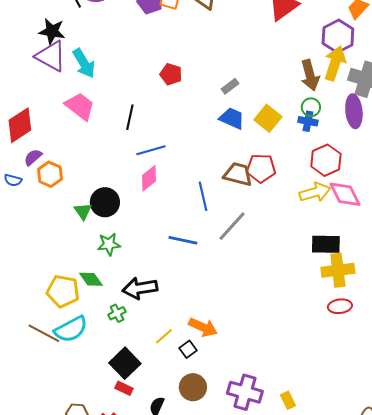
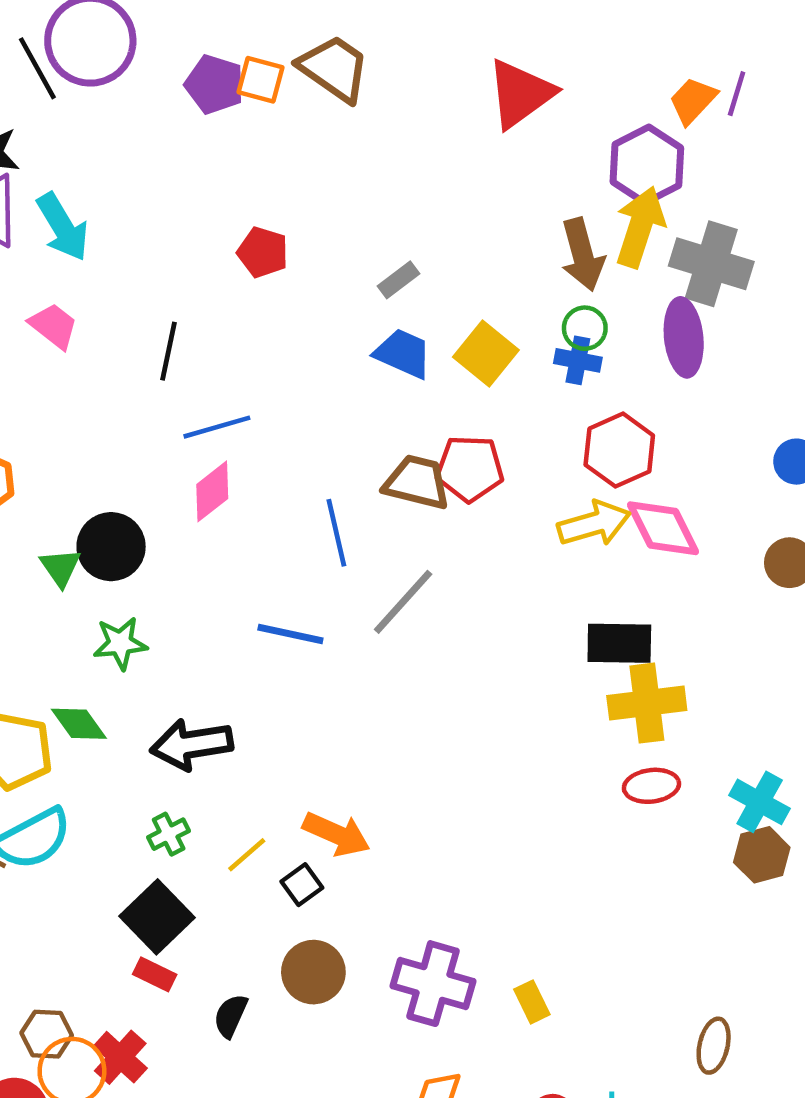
pink trapezoid: (80, 106) -> (54, 326), size x0.7
green cross: (117, 313) -> (169, 834), moved

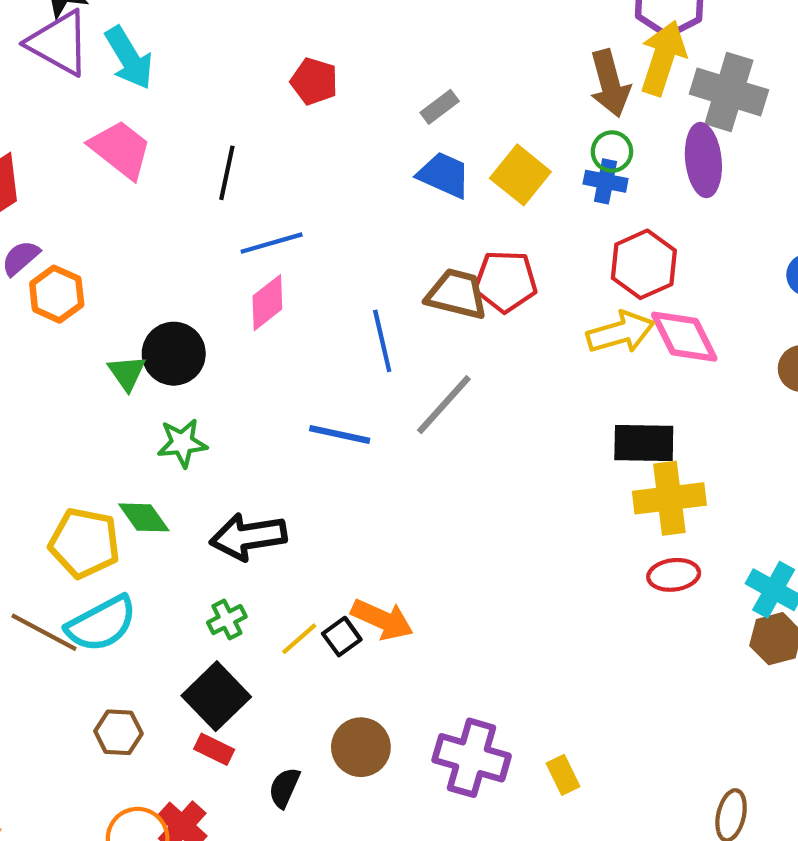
pink trapezoid: (54, 326) -> (121, 149), size x1.4
black square: (302, 885) -> (342, 637), moved
brown hexagon: (47, 1034) -> (118, 732), moved

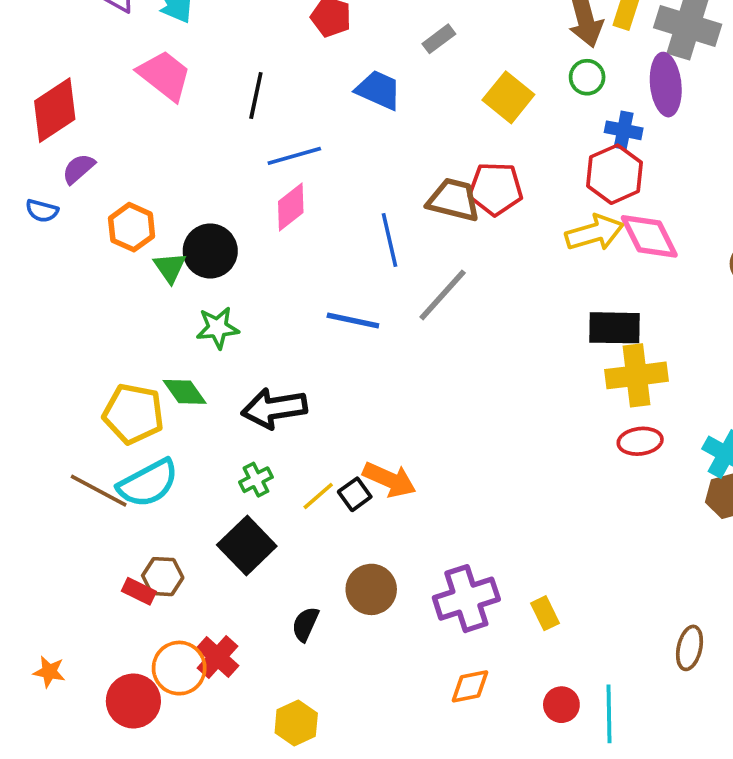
blue trapezoid: (444, 175) -> (379, 90), moved
blue cross: (606, 181) -> (624, 130), moved
orange hexagon: (57, 294) -> (132, 227), moved
red rectangle: (214, 749) -> (139, 591), moved
purple cross: (472, 758) -> (466, 599), turned -34

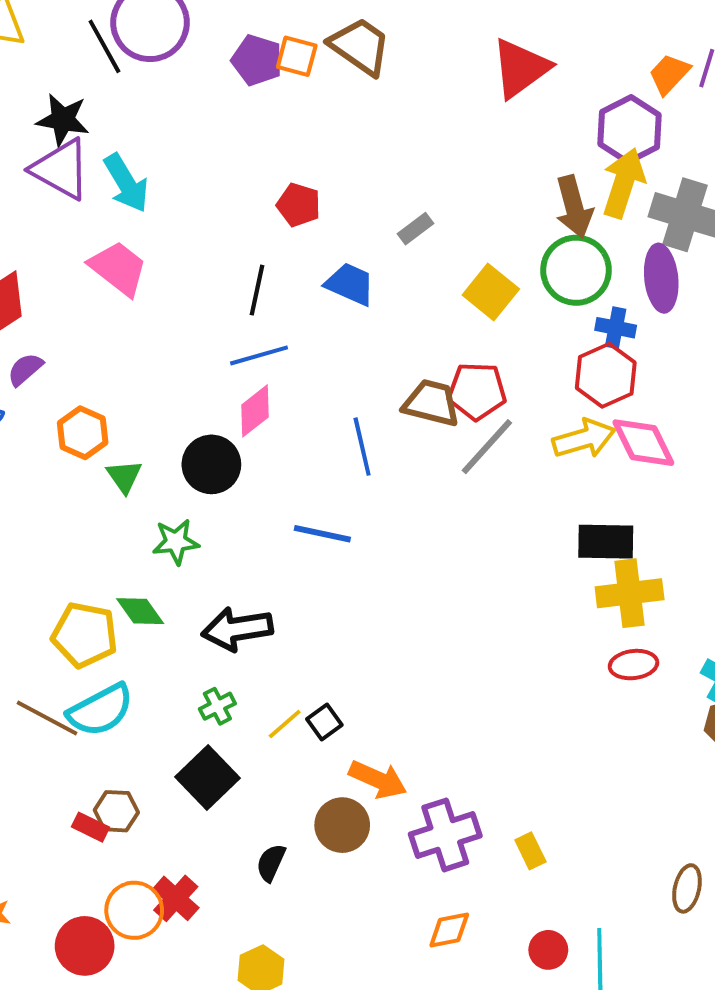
green circle: (587, 77) -> (576, 270), size x1.8
black line: (256, 96) -> (257, 290), moved
black circle: (210, 251) -> (211, 464), moved
gray line: (443, 295) -> (487, 447), moved
orange arrow: (389, 480) -> (378, 779), moved

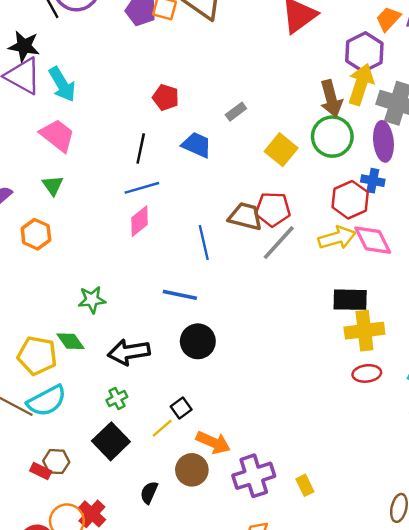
blue cross: (616, 328) -> (373, 181), moved
black circle: (211, 464) -> (198, 341), moved
green triangle: (124, 476) -> (53, 185), moved
yellow line: (285, 724) -> (162, 428), moved

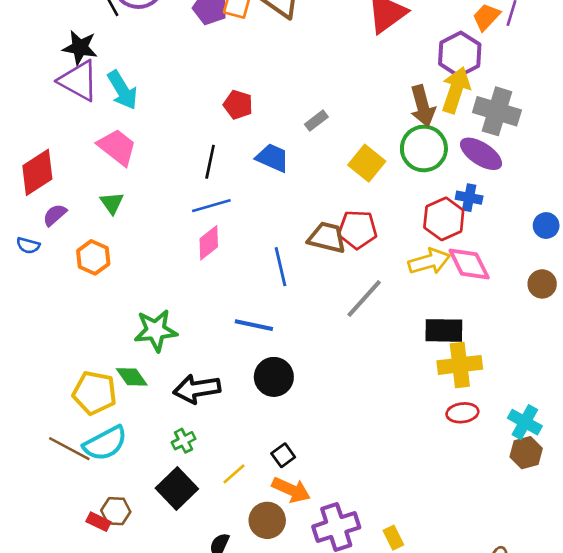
purple ellipse: (383, 141) -> (481, 154), turned -51
gray line: (279, 243) -> (364, 299), moved
green star: (92, 300) -> (156, 330), size x1.4
black square: (181, 408) -> (283, 455), moved

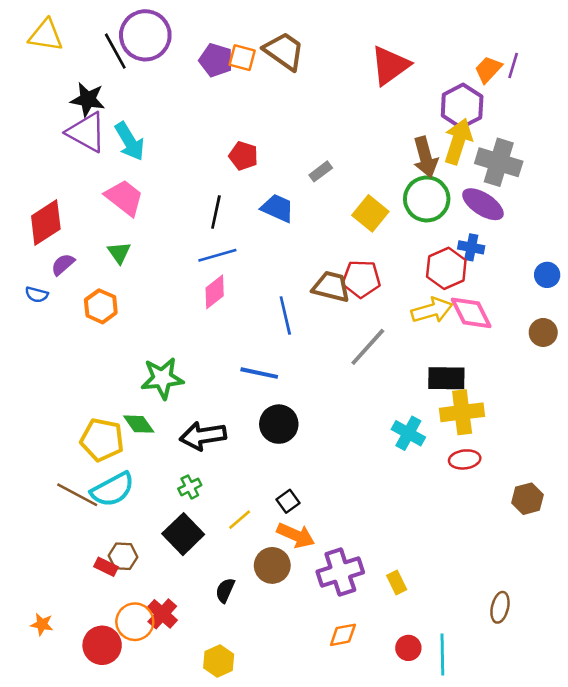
cyan cross: (525, 422) -> (408, 433), moved

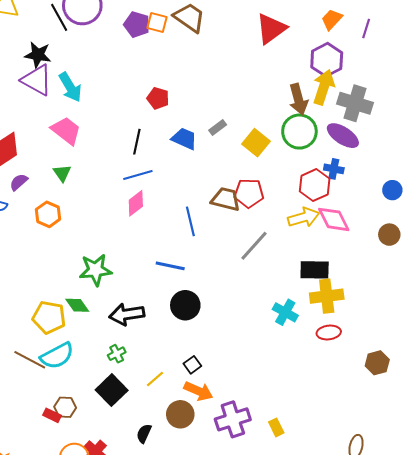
orange trapezoid: (488, 69) -> (332, 19), moved
gray rectangle: (321, 171) -> (218, 127), moved

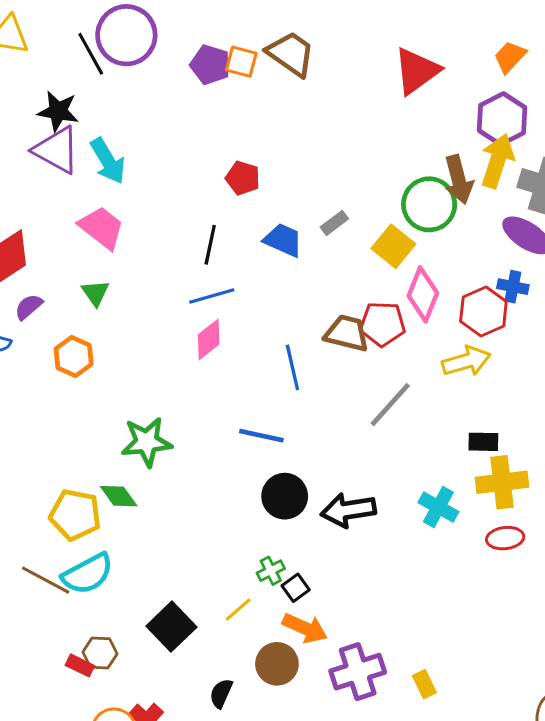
green circle: (299, 132) -> (429, 204), moved
pink diamond: (334, 219) -> (423, 294), moved, turned 48
black rectangle: (315, 270) -> (483, 442), size x0.7
black arrow: (127, 314) -> (348, 510), moved
green cross: (117, 354) -> (271, 571), moved

